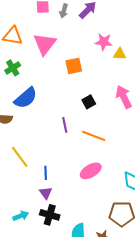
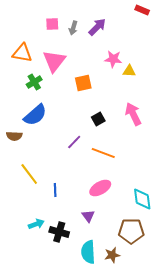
green cross: (13, 68) -> (34, 82), moved
purple line: (65, 125) -> (74, 142), turned 56
purple triangle: (46, 193) -> (88, 216), moved
cyan arrow: (21, 216) -> (36, 224), moved

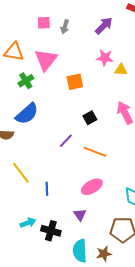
purple arrow: (97, 27) -> (104, 26), moved

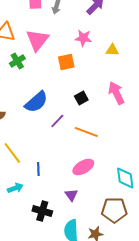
pink star: (105, 58) -> (83, 38), moved
blue semicircle: (27, 114) -> (36, 102), moved
cyan arrow: (28, 223) -> (15, 188), moved

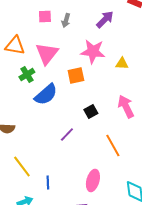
pink star: (83, 38) -> (93, 52), size x1.4
blue semicircle: (36, 102) -> (46, 94), moved
orange line: (86, 132) -> (113, 146), moved, turned 40
pink ellipse: (83, 167) -> (93, 180), turned -45

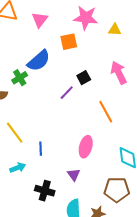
pink triangle: (47, 54) -> (40, 20), size x0.7
green cross: (27, 74) -> (20, 78), moved
purple line: (67, 134) -> (67, 93), moved

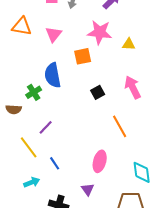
blue semicircle: (39, 61) -> (53, 75), turned 120
purple line: (67, 93) -> (46, 127), moved
blue line: (41, 149) -> (55, 163), turned -32

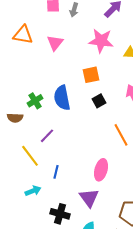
orange square: (83, 56) -> (91, 75), moved
blue semicircle: (53, 75) -> (62, 98), moved
blue line: (55, 163) -> (56, 172), turned 48
purple triangle: (88, 189) -> (89, 198), size x1.5

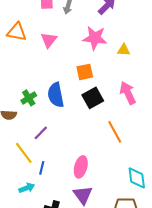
black square: (99, 101) -> (93, 98), size x1.5
pink ellipse: (101, 170) -> (81, 167), moved
blue line: (56, 172) -> (42, 168), moved

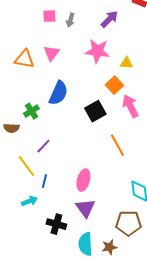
orange triangle: (17, 32) -> (24, 59), moved
orange square: (85, 72) -> (114, 85), moved, turned -30
blue semicircle: (56, 95) -> (58, 93), moved, turned -145

